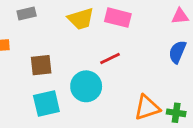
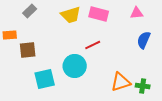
gray rectangle: (27, 14) -> (30, 11), turned -32
pink triangle: (180, 16) -> (137, 13), moved
brown square: (41, 65) -> (28, 50), moved

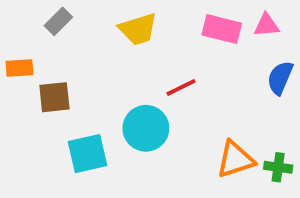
pink rectangle: (99, 14) -> (222, 29), moved

